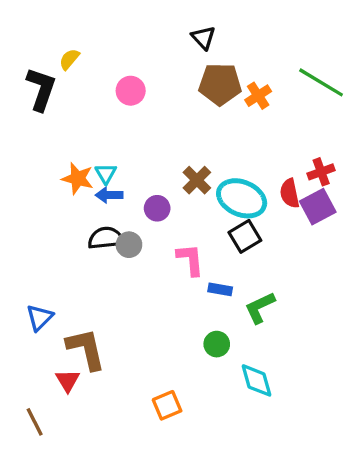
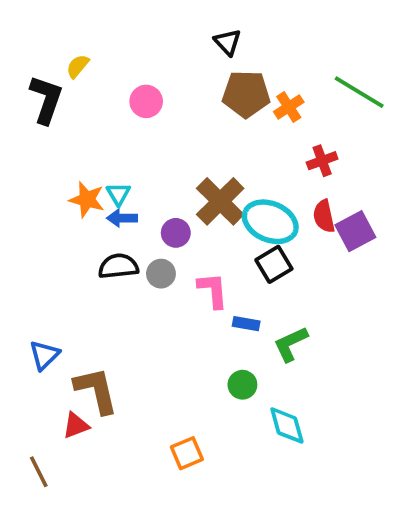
red cross: (321, 172) -> (322, 161), moved
brown cross: (197, 180) -> (220, 201), size x1.5
gray circle: (129, 245) -> (161, 274), moved
red triangle: (68, 380) -> (76, 425), turned 40

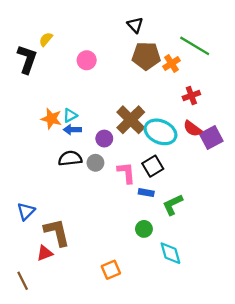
green line: (359, 92) -> (195, 46), moved
cyan triangle: (118, 194) -> (70, 115), turned 32
red semicircle: (324, 216) -> (192, 129), turned -42
black square: (274, 264) -> (153, 166), moved

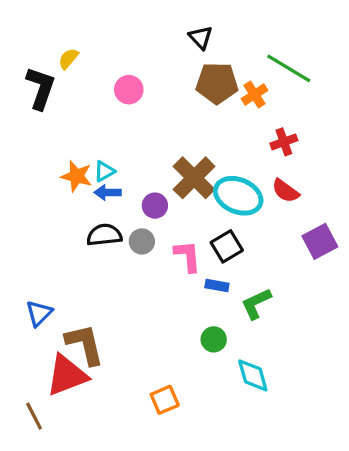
purple square: (211, 137) -> (320, 241), moved
red triangle: (45, 253) -> (67, 375), size x1.8

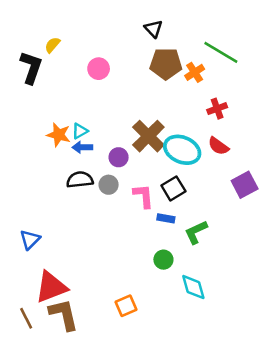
brown L-shape: (85, 344) -> (64, 314), moved

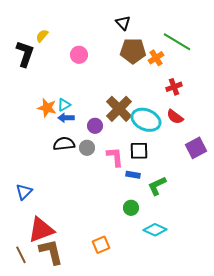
black square: (173, 188) -> (139, 151), turned 30
cyan diamond: (193, 287) -> (155, 230), turned -50

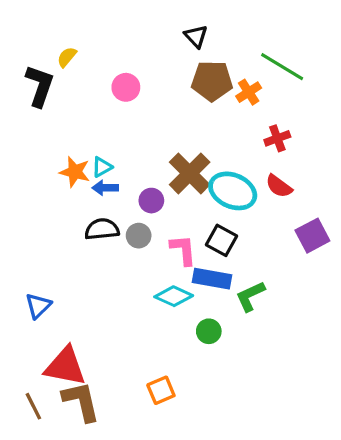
black square: (139, 151) -> (222, 240), turned 30
blue rectangle: (133, 175) -> (212, 279), size x1.6
red triangle: (41, 230) -> (65, 366), turned 32
cyan diamond: (155, 230) -> (174, 296), moved

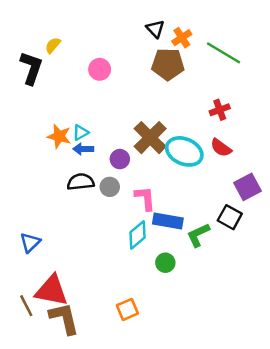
orange cross: (249, 92) -> (182, 38), moved
black square: (222, 240) -> (230, 217), moved
cyan diamond: (174, 296) -> (138, 235), turned -64
brown line: (33, 406) -> (26, 306), moved

